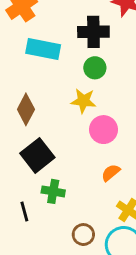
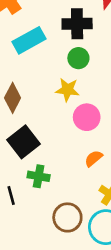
cyan rectangle: (43, 49) -> (29, 40), turned -40
brown circle: (83, 235) -> (67, 217), size x1.4

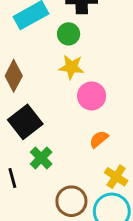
green circle: (78, 58) -> (69, 34), moved
green cross: (39, 176) -> (41, 158), turned 35

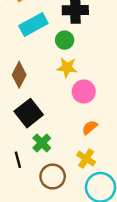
yellow cross: (116, 177) -> (86, 159), moved
brown circle: (71, 201) -> (53, 177), moved

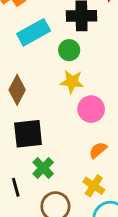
black square: (29, 113) -> (28, 134), turned 32

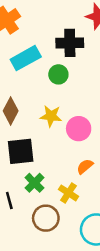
yellow star: (72, 82) -> (51, 116), moved
yellow cross: (94, 186) -> (69, 193), moved

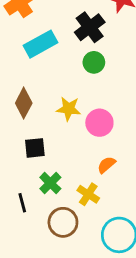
black cross: (70, 43) -> (90, 27), turned -36
green circle: (58, 74) -> (94, 62), moved
black square: (21, 151) -> (35, 148), size x0.7

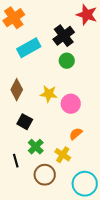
black square: (35, 148) -> (25, 122), turned 35

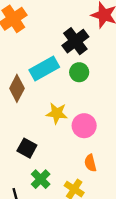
cyan rectangle: (29, 48) -> (44, 68), moved
brown diamond: (17, 90) -> (17, 88), moved
orange semicircle: (76, 134) -> (90, 163), turned -64

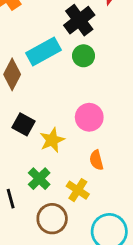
yellow star: (57, 113) -> (52, 140), moved, turned -30
black square: (27, 148) -> (24, 124), moved

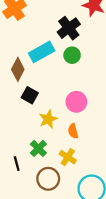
black square: (24, 124) -> (30, 95), moved
orange semicircle: (96, 160) -> (73, 131), moved

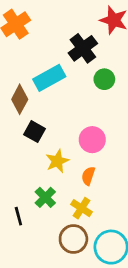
green circle: (72, 55) -> (104, 79), moved
orange semicircle: (73, 131) -> (88, 176), turned 32
brown circle: (48, 179) -> (73, 239), moved

